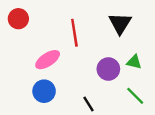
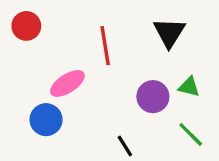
blue circle: (44, 91) -> (46, 120), moved

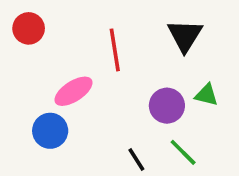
green line: (191, 134) -> (183, 152), moved

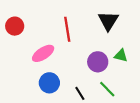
red circle: (29, 28) -> (15, 26), moved
blue circle: (50, 131) -> (49, 83), moved

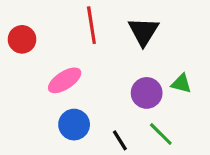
black triangle: (108, 21) -> (143, 31), moved
red line: (67, 29) -> (91, 25), moved

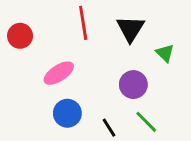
green triangle: (181, 84) -> (165, 53), moved, turned 30

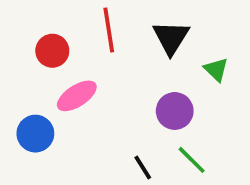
red circle: (20, 36) -> (52, 51), moved
blue circle: (67, 113) -> (35, 134), moved

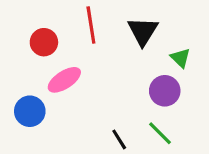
purple circle: (175, 111) -> (165, 91), moved

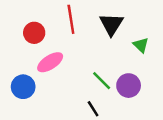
purple circle: (165, 91) -> (129, 86), moved
green line: (160, 133) -> (102, 81), moved

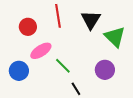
green triangle: (141, 45) -> (115, 37), size x1.6
green line: (102, 81) -> (63, 66), moved

